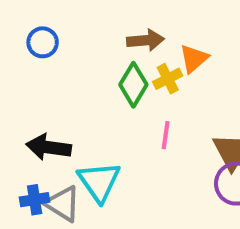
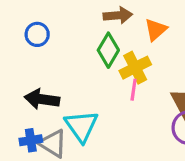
blue circle: (43, 42) -> (37, 34), moved
yellow cross: (168, 79) -> (135, 68), moved, size x1.4

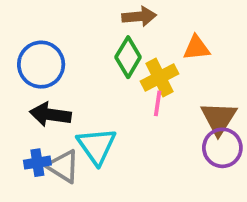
orange triangle: (156, 30) -> (196, 48), moved, turned 35
blue circle: (37, 34) -> (41, 65), moved, size x1.6

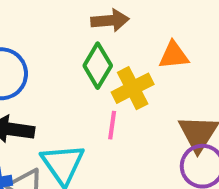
pink line: (158, 103) -> (112, 125), moved

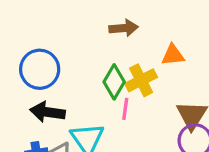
green diamond: (98, 66) -> (114, 82), moved

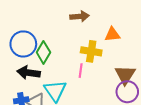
yellow cross: (141, 80) -> (91, 51), turned 36
green diamond: (114, 82) -> (43, 52), moved

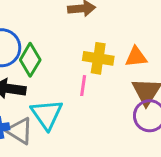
orange triangle: (112, 34) -> (136, 57), moved

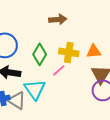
green diamond: (30, 60) -> (40, 54), moved
pink line: (83, 86) -> (59, 70), turned 40

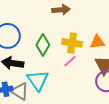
pink line: (59, 70) -> (70, 61), moved

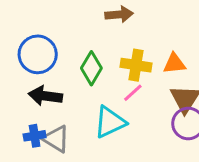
cyan triangle: (38, 80) -> (110, 122), moved, turned 40

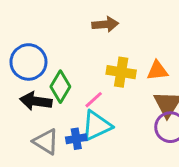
green diamond: (91, 68) -> (60, 87), moved
pink line: (133, 93) -> (94, 100), moved
blue cross: (35, 136) -> (76, 139), moved

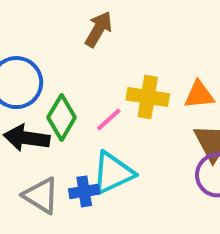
brown arrow: (105, 24) -> (99, 29), moved, turned -55
pink line: (94, 100) -> (109, 120), moved

